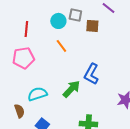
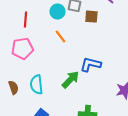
blue L-shape: (91, 74) -> (90, 65), turned 75
cyan semicircle: (37, 94) -> (36, 85), turned -78
brown semicircle: (19, 111) -> (13, 88), moved

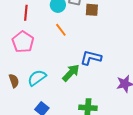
pink pentagon: (22, 49) -> (23, 42), turned -30
cyan semicircle: (36, 85) -> (37, 78), turned 60

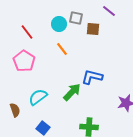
red line: (26, 13) -> (27, 32), turned -42
brown semicircle: (14, 81) -> (15, 110), moved

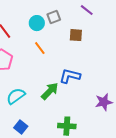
gray square: (76, 18) -> (54, 17), turned -32
brown square: (93, 29) -> (76, 35), moved

